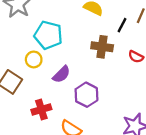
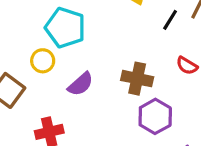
brown cross: (102, 47) -> (137, 79), moved
purple hexagon: (86, 95) -> (155, 116), moved

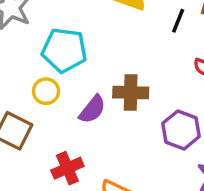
brown cross: (137, 79) -> (131, 92), moved

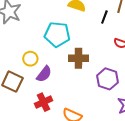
cyan pentagon: (64, 50) -> (57, 34), moved
purple semicircle: (92, 109) -> (44, 74), moved

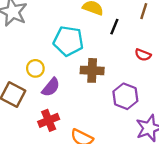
black line: (104, 17) -> (114, 27), moved

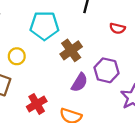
brown cross: (92, 70) -> (71, 50), turned -30
purple semicircle: (51, 87) -> (80, 83), moved

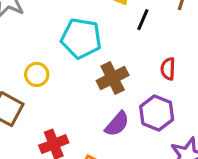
red semicircle: (117, 28) -> (168, 69), moved, turned 70

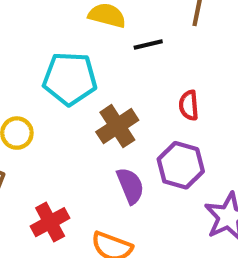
black line: (143, 20) -> (148, 45), turned 60
purple semicircle: (117, 124) -> (130, 186), turned -56

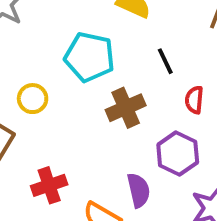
black line: (148, 45) -> (165, 61), moved, turned 68
purple semicircle: (130, 186) -> (139, 190), moved

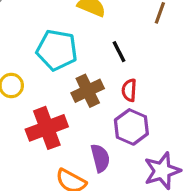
red semicircle: (194, 100) -> (129, 90), moved
red cross: (49, 185) -> (47, 128), moved, size x1.4

